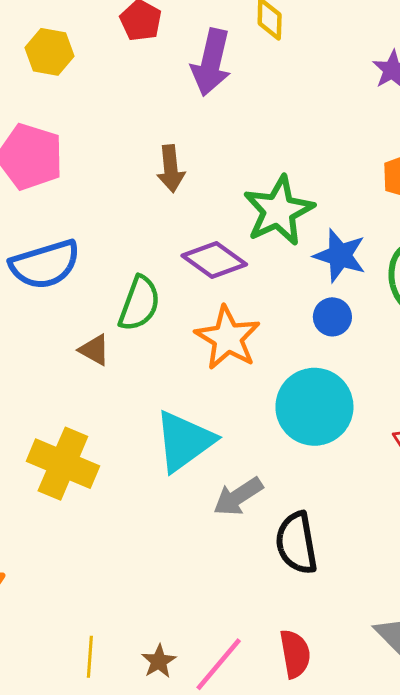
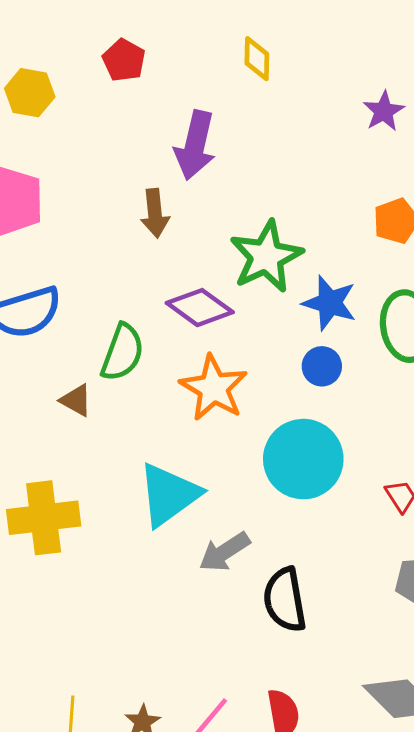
purple arrow: (211, 62) -> (195, 145), moved
yellow cross: (63, 464) -> (44, 518), turned -30

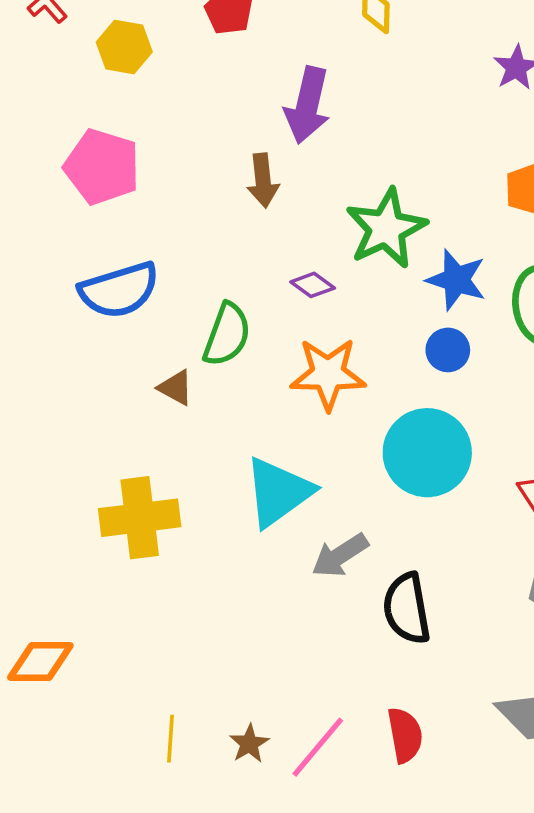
purple diamond: (200, 308) -> (313, 285), size x0.6
orange star: (214, 388) -> (328, 374), turned -30

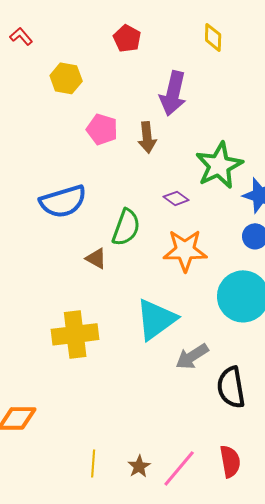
yellow hexagon: (124, 47) -> (66, 78), moved
pink pentagon: (102, 167) -> (102, 129), moved, size x0.7

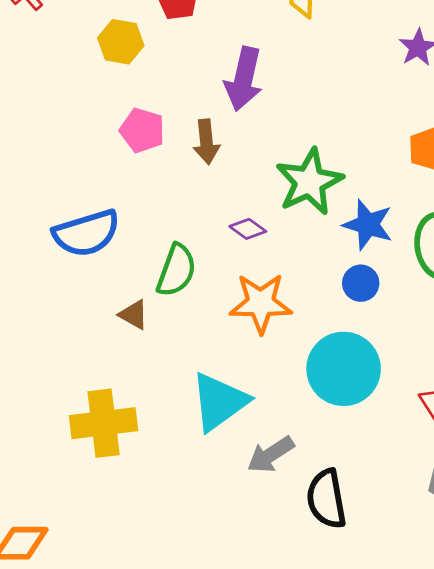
yellow hexagon: (66, 78) -> (121, 42), moved

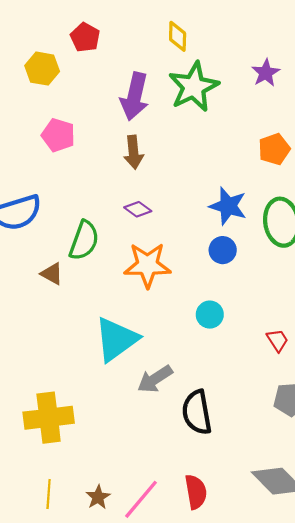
brown arrow: (206, 142) -> (133, 152), moved
green star: (309, 182) -> (194, 87), moved
cyan circle: (344, 369) -> (210, 315), size x0.5
yellow cross: (104, 423) -> (49, 418), moved

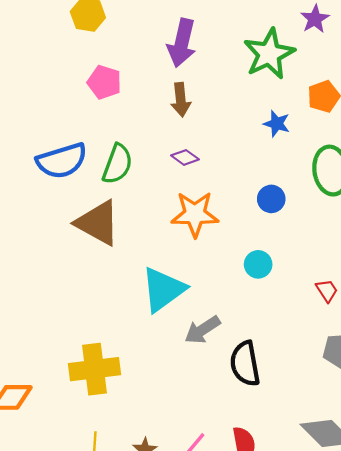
green star: (194, 87) -> (269, 54), moved
blue star: (228, 206) -> (277, 124), moved, size x0.7
green semicircle: (84, 240) -> (117, 164), moved
brown triangle: (52, 274) -> (98, 223), size x2.0

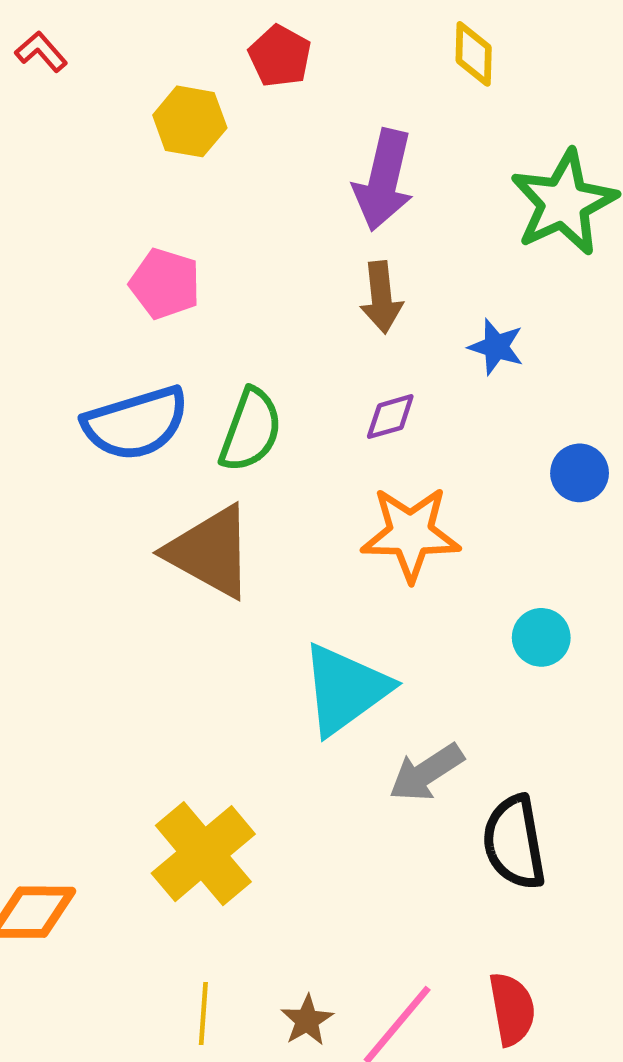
pink pentagon: (104, 82) -> (165, 284), moved
blue star: (277, 124) -> (496, 347), moved
purple diamond: (185, 157) -> (390, 417), turned -52
blue circle: (271, 199) -> (580, 473), moved
yellow cross: (94, 369) -> (203, 854), turned -33

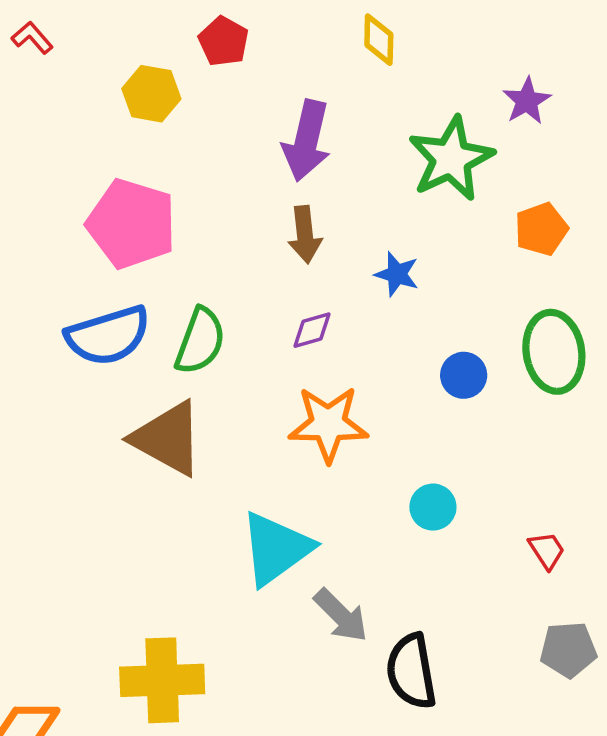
pink pentagon: (165, 284) -> (132, 224), size x1.6
gray arrow: (426, 773) -> (341, 615), turned -102
yellow cross: (203, 854) -> (162, 680), turned 38

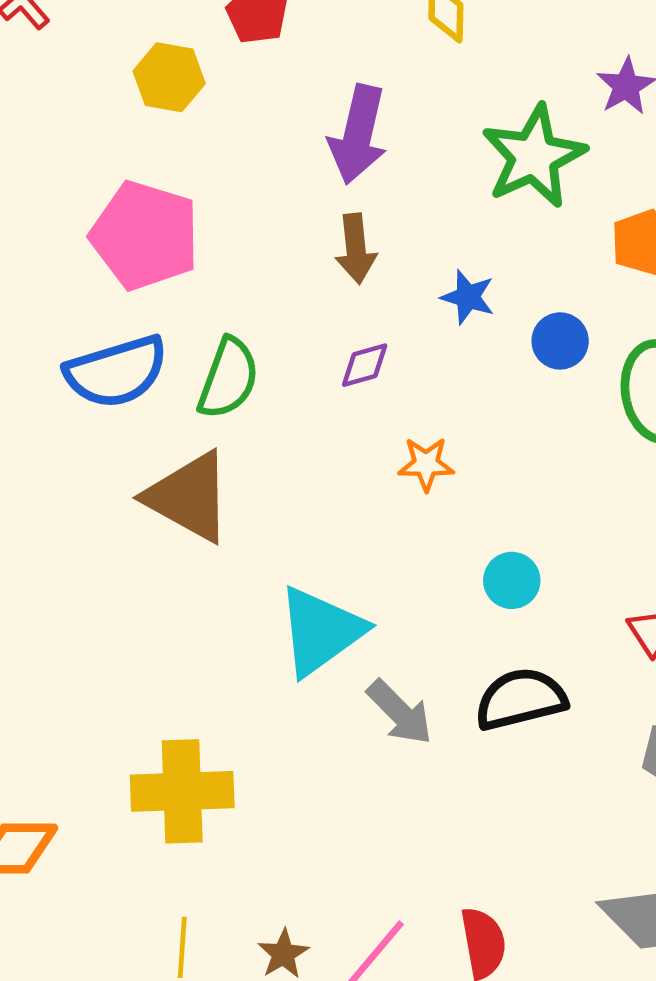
blue circle: (464, 375) -> (560, 341), moved
orange star: (328, 424) -> (426, 464), moved, size x0.6
black semicircle: (411, 671) -> (521, 699), moved, turned 86

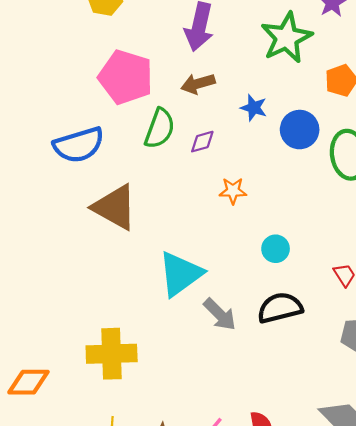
pink pentagon: (145, 236) -> (126, 77), moved
brown arrow: (356, 249) -> (198, 84), turned 80
blue circle: (560, 341) -> (300, 130), size x1.4
green semicircle: (228, 378) -> (160, 128), moved

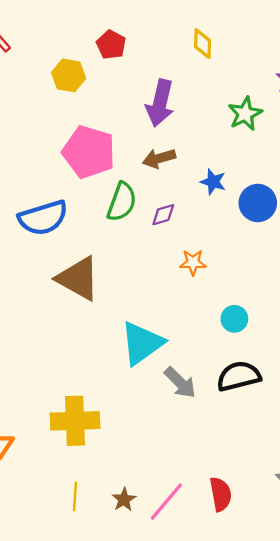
green star: (286, 38) -> (245, 114), size x0.7

